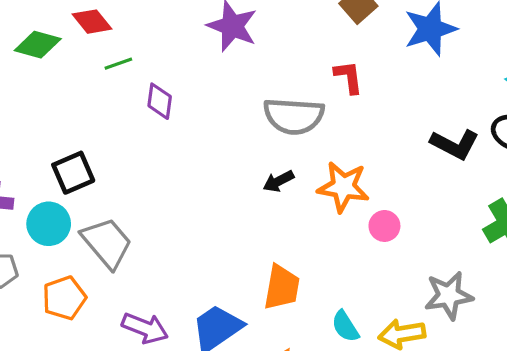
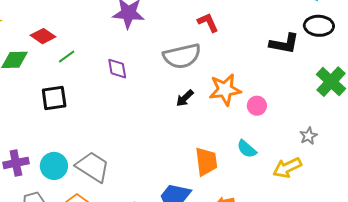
purple diamond: (160, 101) -> (117, 69), moved
black square: (73, 173) -> (54, 98), moved, turned 32
gray star: (449, 295) -> (308, 136), size x0.6
cyan semicircle: (345, 326) -> (247, 149), moved

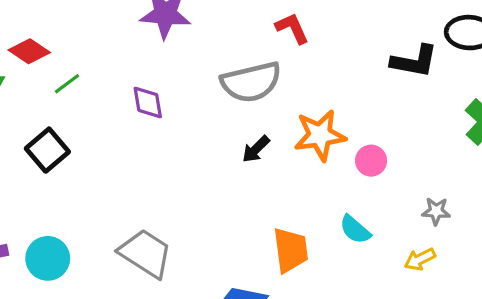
black square: (54, 98) -> (47, 150), turned -32
gray star: (308, 136) -> (436, 211), moved, turned 30
gray trapezoid: (93, 167) -> (146, 253), moved
yellow arrow: (287, 168) -> (420, 259), size x0.7

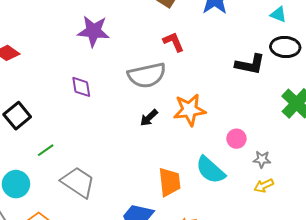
green line: (67, 84) -> (46, 150), moved
pink circle: (371, 161) -> (236, 139), moved
cyan semicircle: (355, 230) -> (210, 170), size x1.5
yellow arrow: (420, 259) -> (264, 186), moved

